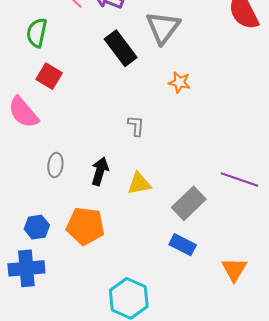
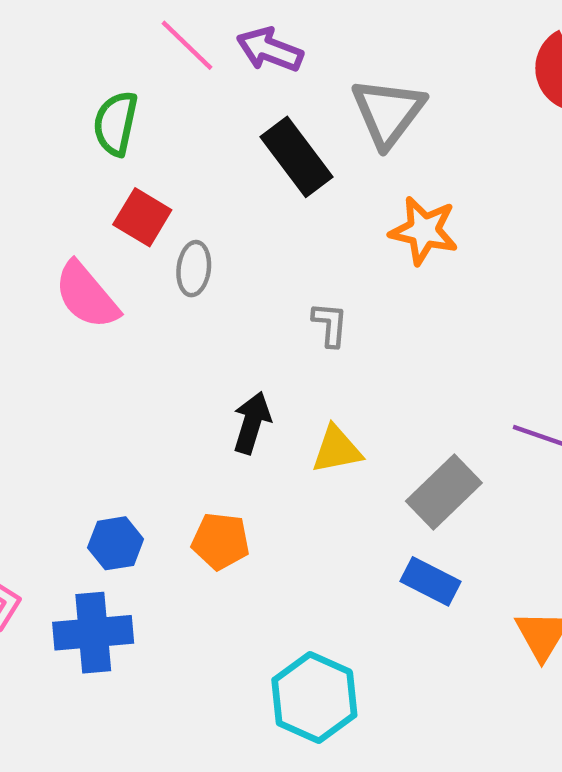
orange star: (179, 82) -> (424, 231), size x1.4
gray ellipse: (55, 165) -> (194, 269), moved
orange pentagon: (85, 226) -> (221, 541), size x0.7

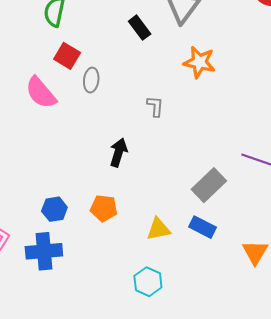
black rectangle: (296, 157) -> (140, 28), size x0.7
yellow triangle: (337, 450) -> (158, 229), moved
cyan hexagon: (314, 697) -> (148, 282), size x0.7

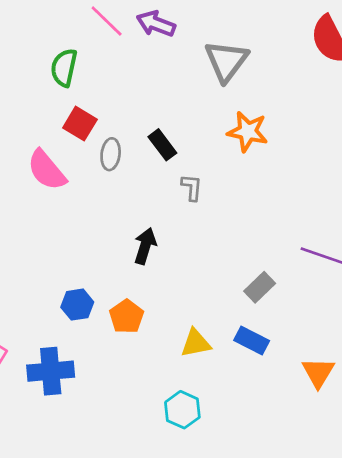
black rectangle: (140, 28) -> (162, 145), moved
gray rectangle: (209, 185) -> (260, 287), size x0.7
orange pentagon: (104, 208) -> (127, 317), turned 30
blue hexagon: (54, 209) -> (77, 305), moved

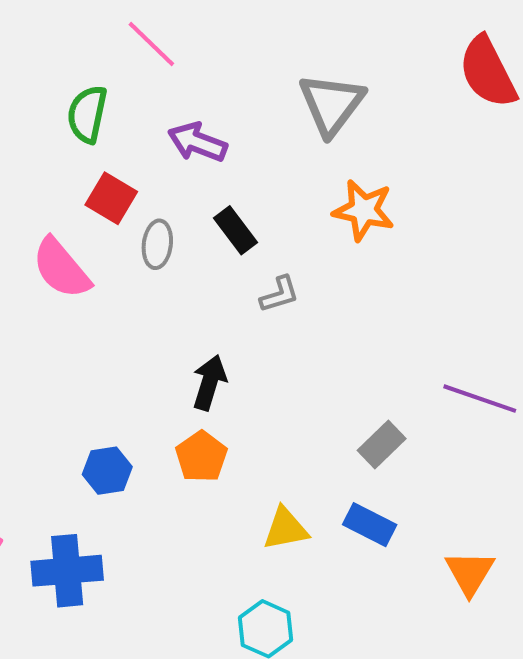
purple arrow: (156, 24) -> (197, 142), moved
gray L-shape: (192, 187) -> (279, 294), turned 68
orange pentagon: (127, 317) -> (201, 457), moved

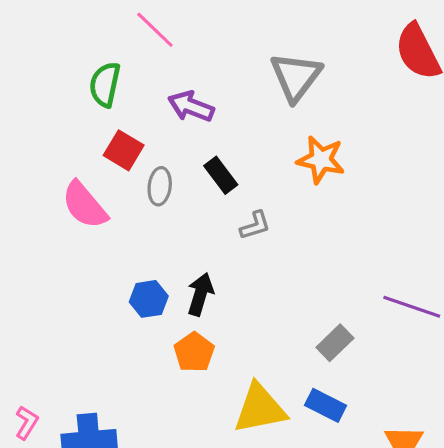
blue hexagon: (107, 471) -> (149, 299), moved
yellow triangle: (285, 529) -> (260, 409), size x1.5

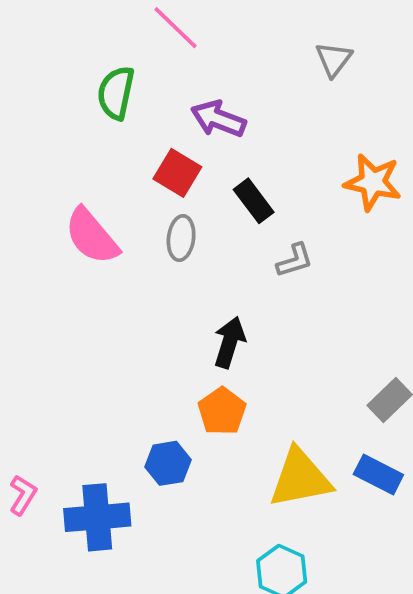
gray triangle: (296, 77) -> (334, 59), moved, size x0.6
red square: (124, 150) -> (177, 173), moved
gray ellipse: (160, 186) -> (181, 238), moved
blue hexagon: (149, 299) -> (168, 463), moved

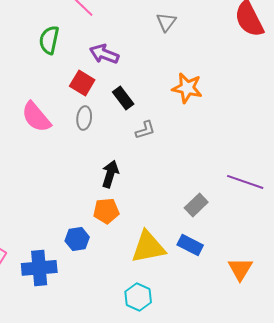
orange pentagon: (222, 411) -> (106, 211), turned 30

